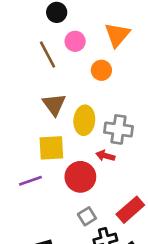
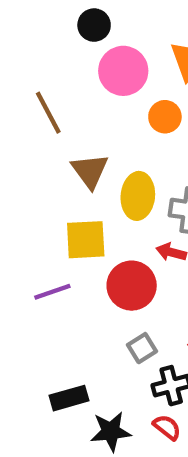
pink circle: (75, 41) -> (123, 71), size x1.5
brown line: (47, 54) -> (48, 113), moved

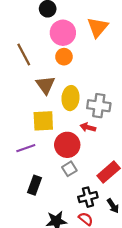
orange circle: (165, 117) -> (64, 57), moved
gray square: (142, 348) -> (69, 169), moved
black rectangle: (69, 398) -> (35, 185), moved, turned -54

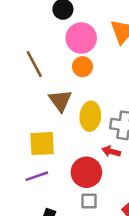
yellow square: (43, 121) -> (42, 144), moved
gray square: (69, 169) -> (89, 201), turned 32

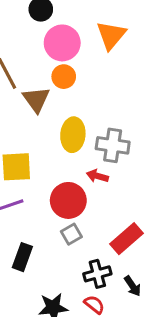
brown triangle: (60, 101) -> (36, 100), moved
gray square: (89, 201) -> (71, 234), turned -30

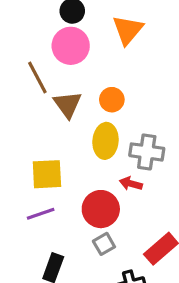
orange triangle: (111, 35) -> (128, 30), moved
pink circle: (62, 43) -> (71, 46), moved
orange circle: (64, 77) -> (112, 100), moved

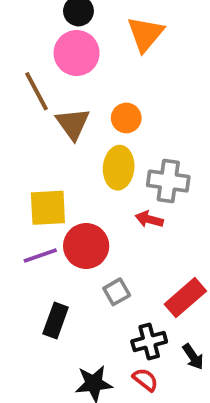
red circle: (101, 209) -> (86, 246), moved

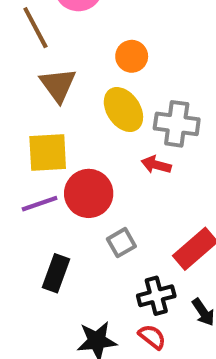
brown triangle: (73, 124) -> (58, 85), moved
yellow ellipse: (119, 168) -> (123, 110), turned -39

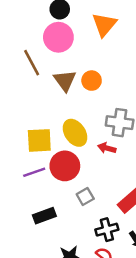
brown triangle: (58, 85) -> (65, 81), moved
yellow ellipse: (123, 110) -> (75, 133), moved
black rectangle: (56, 273) -> (44, 216), turned 50

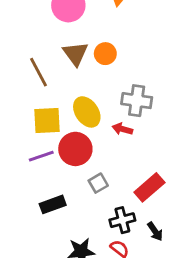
brown line: (32, 63) -> (38, 72), moved

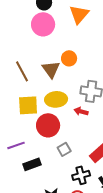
brown triangle: (75, 54) -> (51, 69), moved
yellow ellipse: (87, 112) -> (56, 99), turned -60
purple line: (41, 156) -> (16, 145), moved

